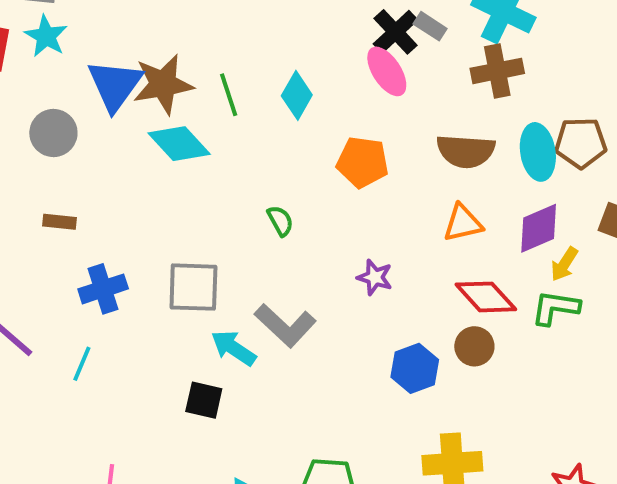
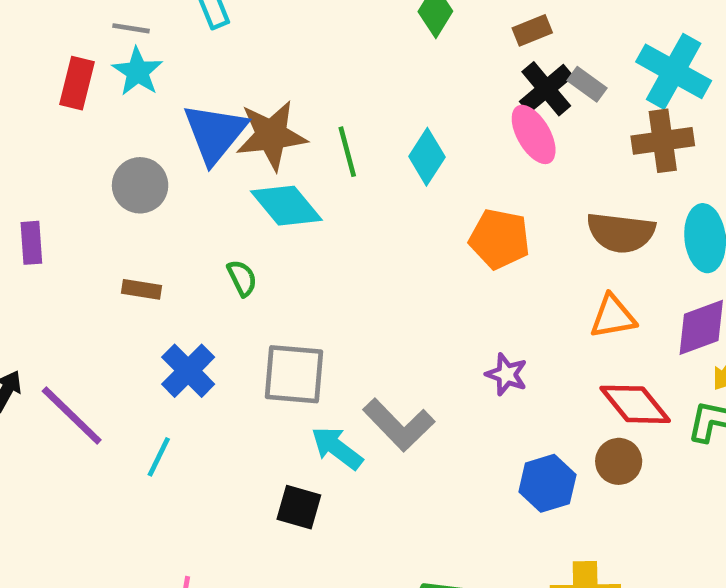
green semicircle: (280, 221) -> (242, 278), moved
blue cross: (103, 289) -> (188, 371), turned -30

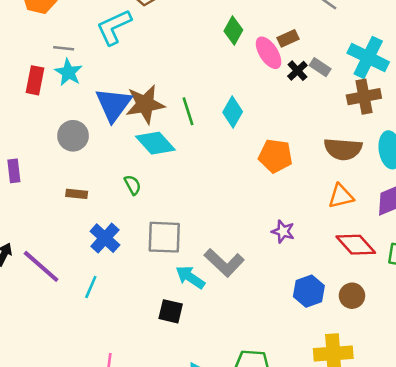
black cross: (546, 89) -> (297, 71), size x0.7
pink ellipse: (534, 134) -> (269, 53), moved
brown circle: (619, 461) -> (352, 296), moved

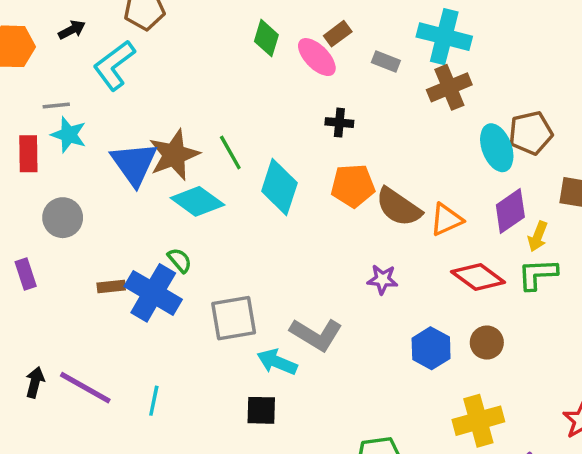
black cross: (297, 71) -> (339, 123), moved, turned -30
cyan diamond: (233, 112) -> (279, 187), moved, size x1.4
gray circle: (73, 136) -> (63, 218), moved
brown semicircle: (343, 149) -> (399, 207), moved, turned 42
blue cross: (105, 238) -> (153, 293), moved, size x1.4

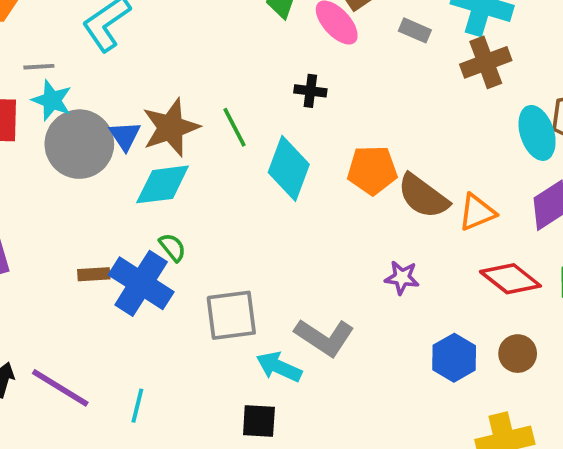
black cross: (339, 123) -> (310, 91), moved
blue triangle: (134, 164) -> (125, 136), size x0.6
cyan diamond: (197, 201) -> (163, 184), moved, turned -45
gray circle: (63, 218) -> (79, 144), moved, size x1.5

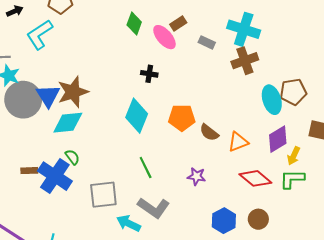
green line: (234, 127) -> (146, 167), moved
blue triangle: (125, 136) -> (48, 96), size x1.4
brown semicircle: (423, 196) -> (209, 132), size x0.7

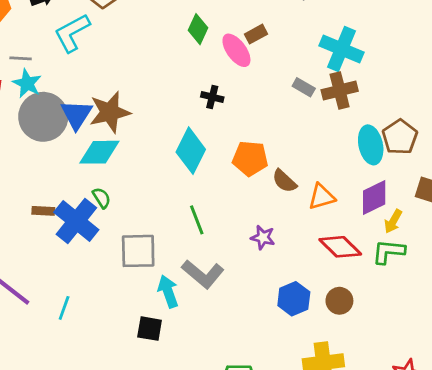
gray rectangle: (207, 42) -> (304, 87), moved
brown pentagon: (293, 92) -> (400, 137), turned -30
cyan arrow: (129, 223) -> (168, 291), turned 40

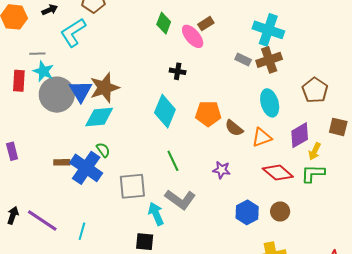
cyan ellipse: (371, 145) -> (270, 103), moved

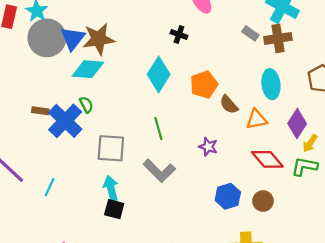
orange pentagon: (208, 114) -> (204, 85), turned -30
purple diamond: (300, 135) -> (297, 124), turned -36
cyan arrow: (156, 214) -> (111, 188), moved

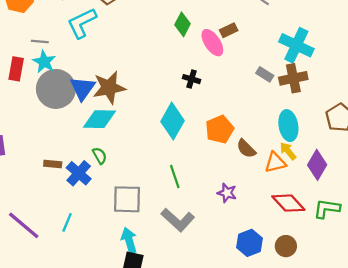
blue cross: (65, 121) -> (79, 173), size x0.7
yellow arrow: (310, 143) -> (288, 151), moved, turned 108
cyan line: (50, 187) -> (67, 222), moved

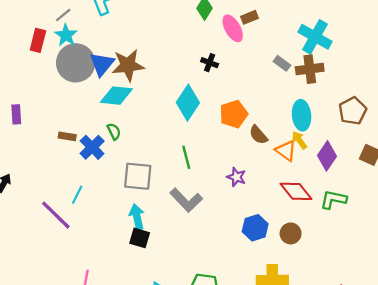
gray line: (40, 42) -> (63, 15), turned -49
orange triangle: (275, 162) -> (286, 151), turned 45
purple line: (24, 225) -> (56, 215), moved

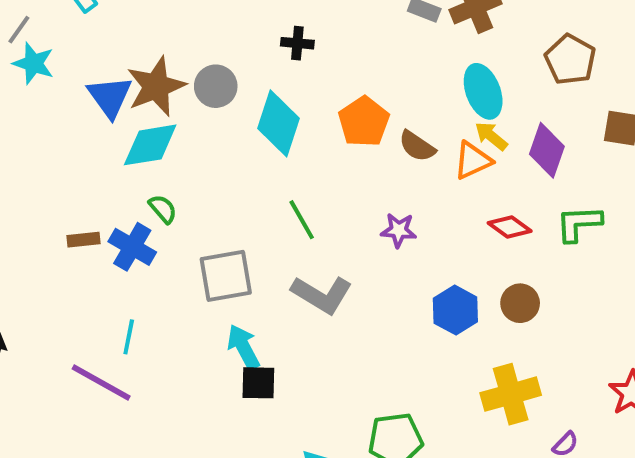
gray circle: (76, 63) -> (216, 86), moved, size x0.6
orange triangle: (286, 151) -> (473, 160), turned -45
red diamond: (296, 191) -> (510, 227), size x0.7

